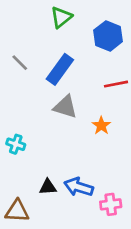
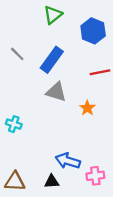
black triangle: (48, 187) -> (52, 182), moved

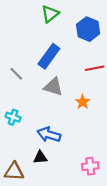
gray line: (17, 54) -> (16, 74), moved
blue arrow: (68, 161) -> (49, 135), moved
black triangle: (52, 182) -> (40, 157), moved

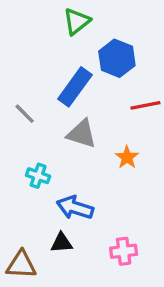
blue hexagon: (88, 29) -> (117, 58), moved
cyan cross: (13, 117) -> (38, 176), moved
pink cross: (90, 166) -> (124, 251), moved

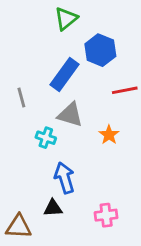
gray line: (25, 114) -> (21, 97), turned 30
cyan cross: (38, 176) -> (46, 138), moved
blue arrow: (75, 208) -> (64, 178), turned 56

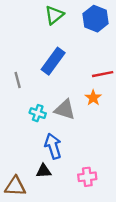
blue hexagon: (100, 50) -> (96, 19), moved
gray triangle: (70, 115) -> (65, 110), moved
orange star: (109, 135) -> (93, 98), moved

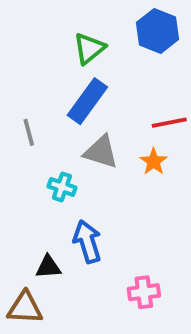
green triangle: (54, 15) -> (89, 48), moved
gray triangle: (65, 110) -> (101, 152), moved
black triangle: (44, 171) -> (48, 267), moved

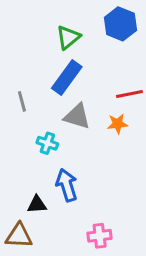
orange star: (154, 162) -> (117, 124), turned 30
pink cross: (144, 292) -> (100, 236), moved

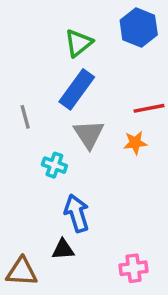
gray triangle: (77, 116) -> (89, 134), turned 40
black triangle: (37, 204) -> (63, 249), moved
pink cross: (100, 236) -> (134, 268), moved

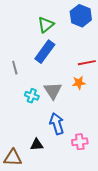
gray triangle: (89, 134) -> (53, 91), moved
blue arrow: (77, 213) -> (57, 124), moved
pink cross: (134, 268) -> (80, 142), moved

